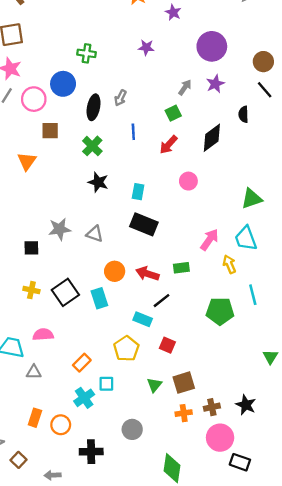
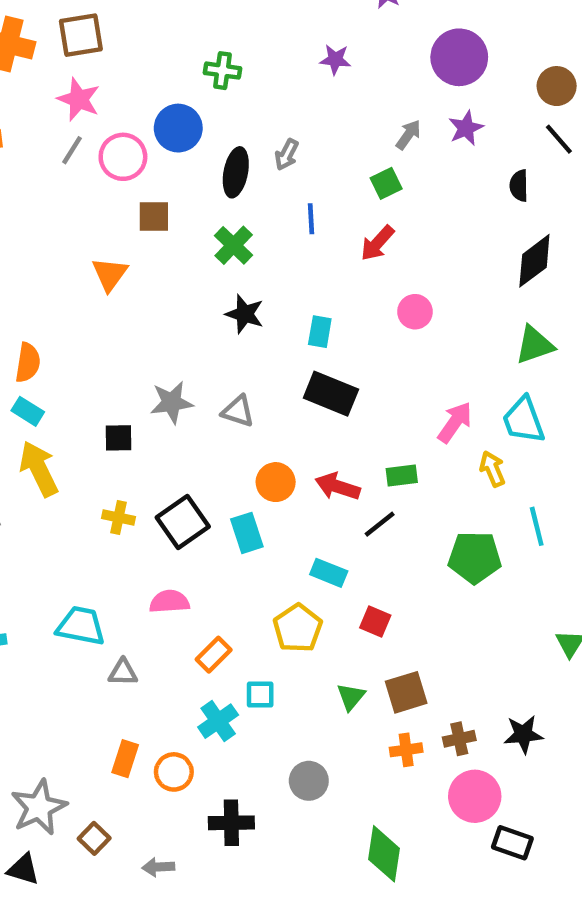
black diamond: (212, 138) -> (534, 261), moved
black line: (161, 301) -> (380, 524), moved
pink semicircle: (43, 335) -> (169, 602), moved
black star: (246, 405) -> (523, 734), turned -30

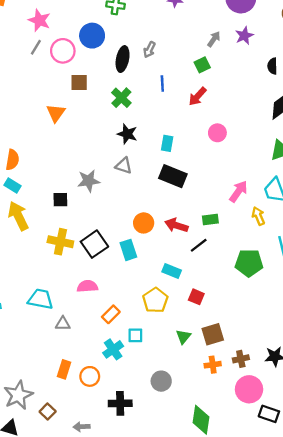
gray triangle: (238, 411) -> (124, 166), moved
yellow cross: (119, 517) -> (60, 242), size x1.5

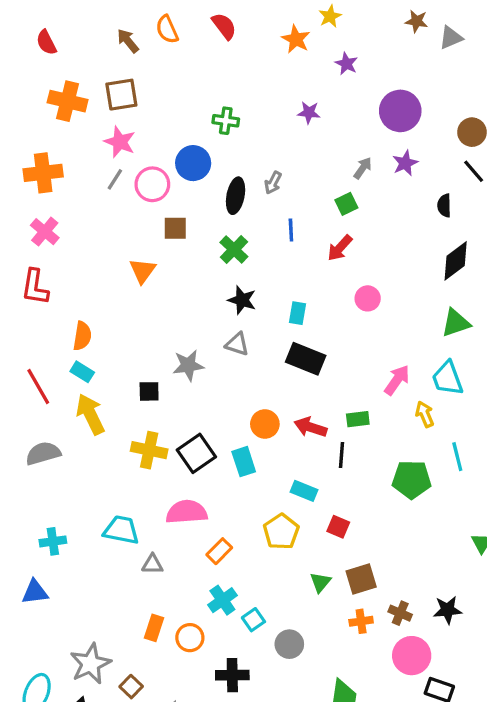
black line: (199, 245) -> (342, 455), turned -48
pink semicircle: (87, 286) -> (187, 512), size x1.4
cyan square: (135, 335) -> (253, 620), moved, turned -35
brown cross: (241, 359) -> (400, 613), turned 35

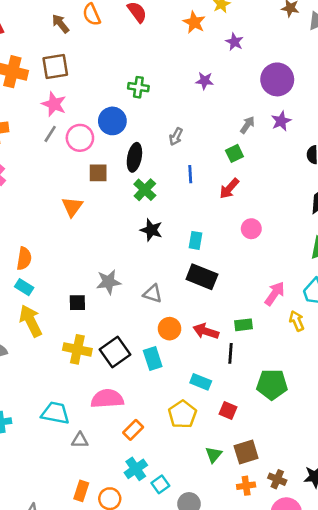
black ellipse: (236, 196) -> (134, 157), moved
gray triangle: (237, 344) -> (153, 294), moved
green pentagon: (412, 479) -> (272, 384), moved

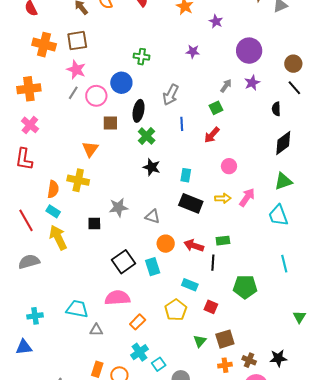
gray arrow: (176, 137) -> (171, 95), size x1.5
pink arrow: (275, 294) -> (247, 197), moved
yellow arrow: (297, 321) -> (223, 198), moved, turned 112
yellow cross: (77, 349) -> (78, 180), moved

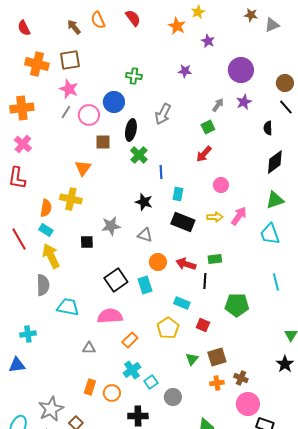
blue line: (182, 124) -> (161, 172), moved
black star: (152, 167) -> (144, 202), moved
gray semicircle: (29, 262) -> (43, 285), moved, turned 105
cyan trapezoid: (77, 309) -> (68, 307), moved
black star: (278, 358) -> (285, 364), moved, turned -30

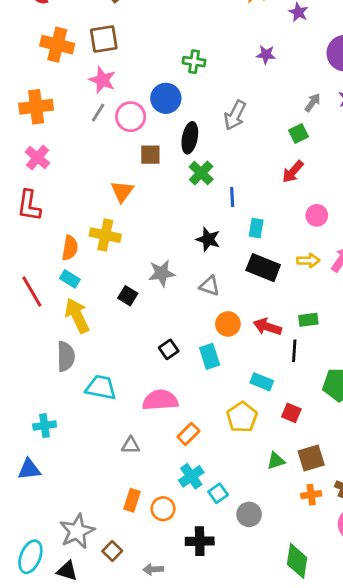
black square: (87, 242) -> (128, 296), turned 32
black square: (116, 280) -> (169, 349), size x0.6
green triangle: (192, 359) -> (276, 461), turned 32

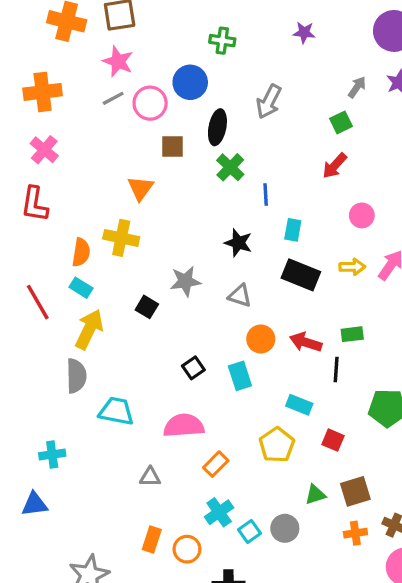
gray line: (98, 112) -> (113, 98), turned 30
yellow arrow: (77, 316) -> (89, 329), turned 52
gray circle: (249, 514) -> (285, 528), moved

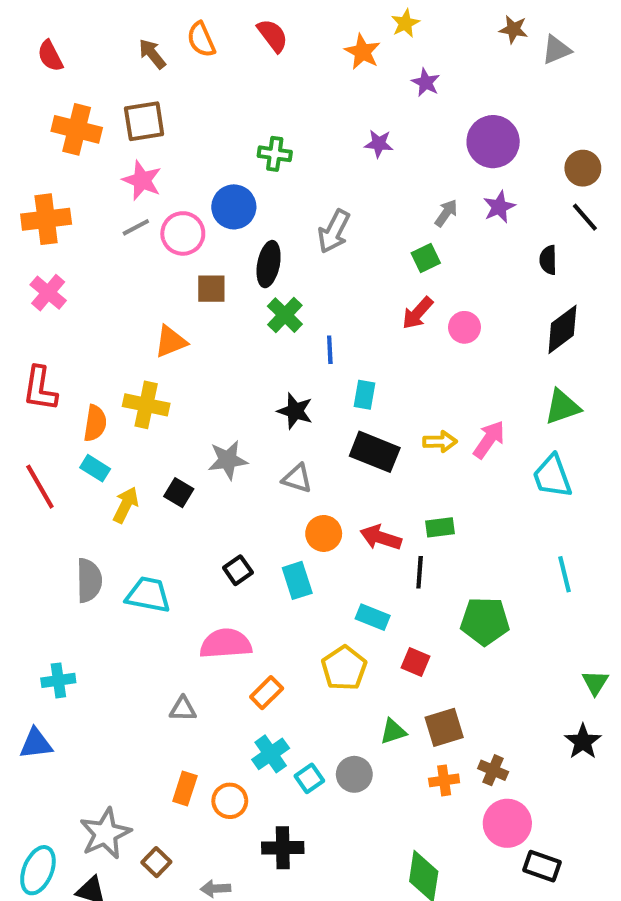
orange triangle: (140, 188) -> (171, 342), turned 32
red L-shape: (35, 204) -> (40, 389), moved
pink circle: (362, 215) -> (464, 327), moved
yellow arrow: (89, 329) -> (126, 505), moved, size x0.7
cyan trapezoid: (116, 411) -> (148, 595), moved

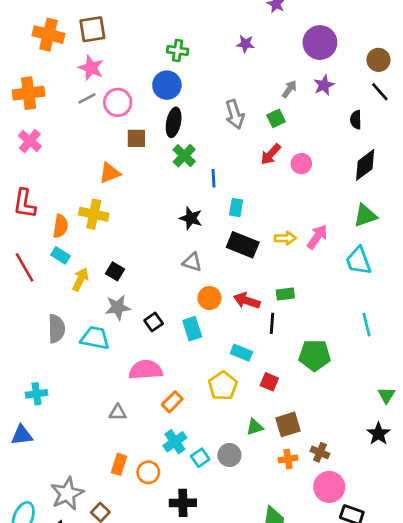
blue circle: (234, 207) -> (167, 85), moved
gray arrow: (334, 231) -> (235, 114), moved, turned -44
gray star: (228, 460) -> (118, 307), moved

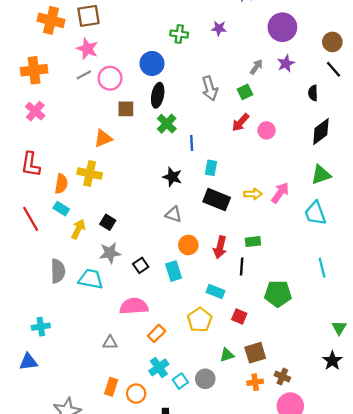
green cross: (178, 51) -> (179, 34), moved
red arrow: (247, 301) -> (220, 247), turned -95

